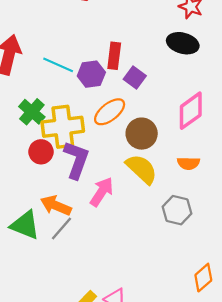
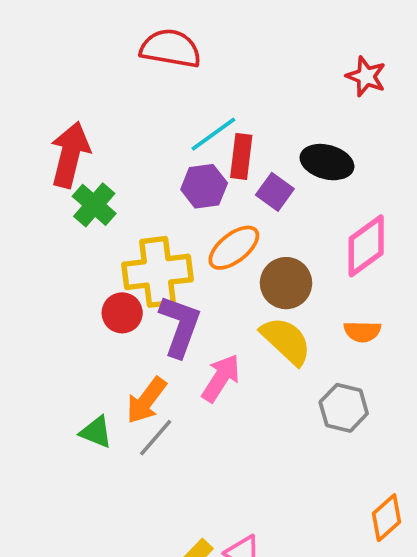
black ellipse: (183, 43) -> (327, 162), moved
cyan line: (58, 65) -> (213, 134), moved, turned -60
green cross: (32, 112) -> (94, 205), moved
orange arrow: (56, 206) -> (146, 400), turned -76
green triangle: (25, 225) -> (96, 432), size x0.7

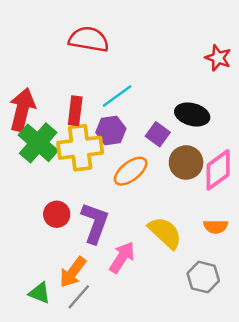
red rectangle: (241, 156) -> (75, 111), moved
green cross: (94, 205) -> (38, 143), size x1.4
yellow cross: (158, 272) -> (80, 148), moved
brown circle: (286, 283) -> (186, 163), moved

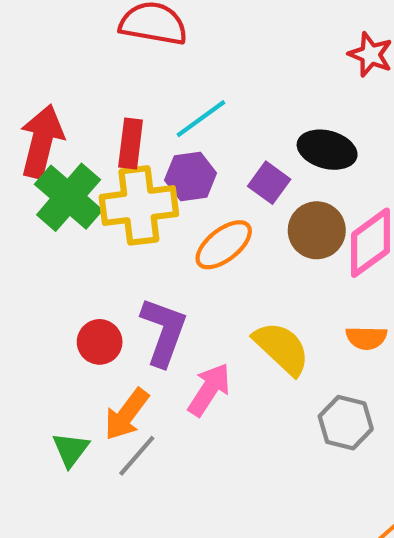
red circle: (57, 214) -> (100, 342), moved
green triangle: (39, 293) -> (71, 450), turned 45

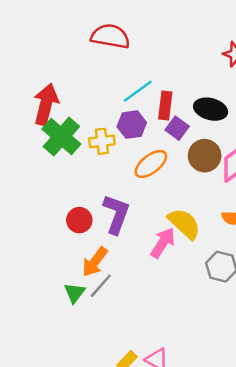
red rectangle: (131, 143) -> (165, 106), moved
yellow cross: (139, 205) -> (102, 141), size x0.6
pink arrow: (209, 390) -> (163, 243), moved
green triangle: (71, 450) -> (75, 293), moved

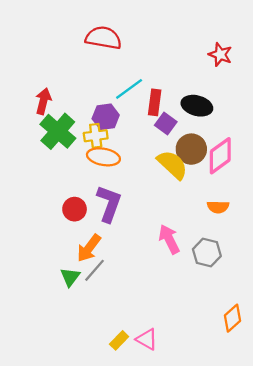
red arrow: (46, 104) -> (43, 101), size x0.7
purple hexagon: (132, 125) -> (106, 117), moved
orange ellipse: (151, 164) -> (103, 157), moved, turned 48
yellow semicircle: (184, 224) -> (172, 165), moved
pink arrow: (163, 243) -> (169, 239), moved, turned -60

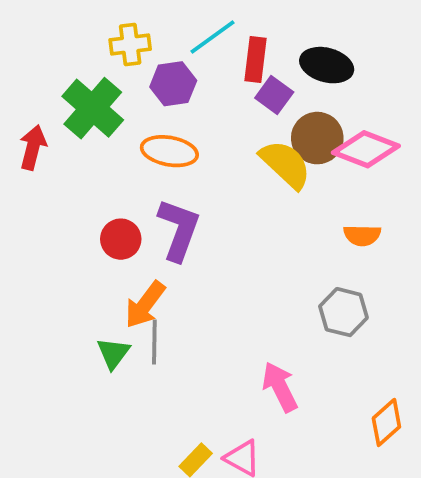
red arrow: (43, 101) -> (33, 147), moved
yellow cross: (96, 136) -> (130, 44), moved
pink diamond: (220, 156) -> (366, 149), turned 57
pink arrow: (169, 239) -> (280, 387), moved
gray line: (95, 270) -> (154, 342), turned -40

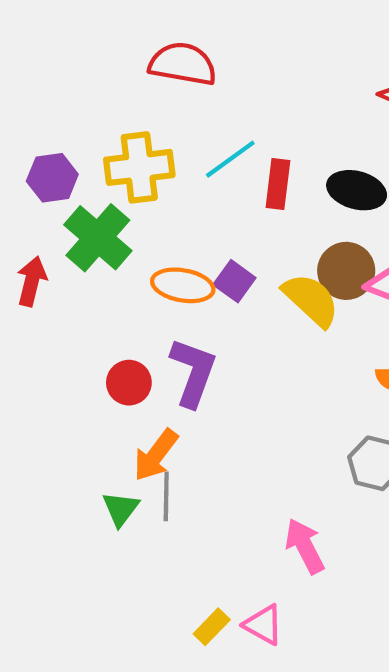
yellow cross: (130, 44) -> (139, 167), size x1.5
purple hexagon: (173, 84) -> (52, 178), moved
purple square: (274, 95) -> (234, 281), moved

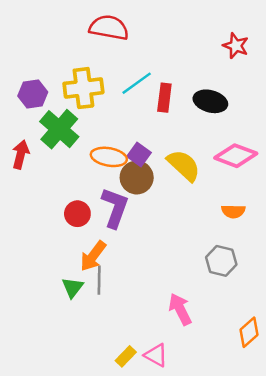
brown circle: (346, 271) -> (137, 177), moved

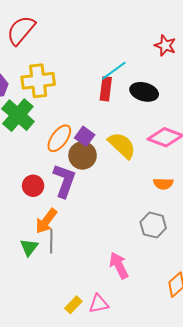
red semicircle: (109, 28) -> (21, 30), moved, turned -60
cyan line: (137, 83) -> (114, 71), moved
orange ellipse: (109, 157) -> (59, 138), turned -64
pink triangle: (156, 355) -> (99, 304), turned -40

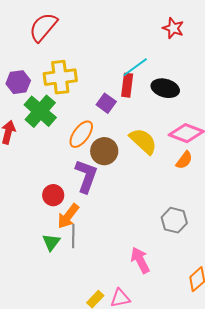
red star: (165, 45) -> (173, 28), moved
purple square: (85, 136) -> (106, 103), moved
orange semicircle: (163, 184) -> (184, 160), moved, turned -54
red circle: (33, 186) -> (53, 195), moved

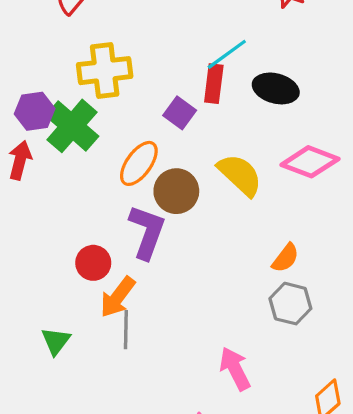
purple hexagon: (18, 82) -> (35, 111), moved
orange semicircle: (184, 160) -> (285, 258), moved
green triangle: (51, 242) -> (56, 341), moved

